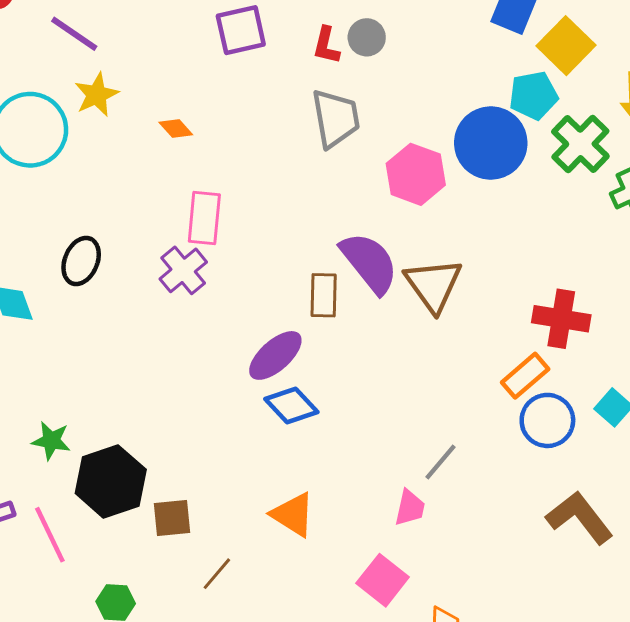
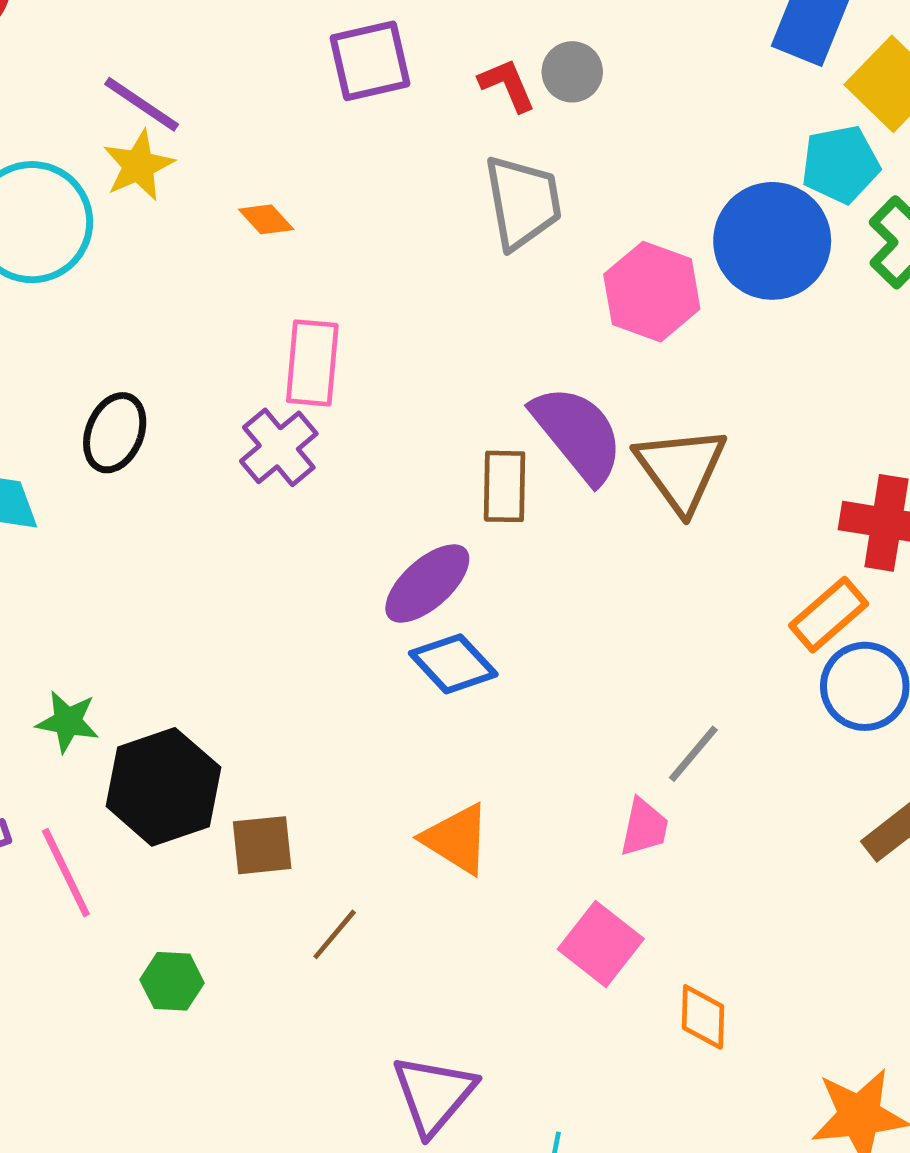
purple line: (74, 34) -> (142, 104), moved
red L-shape: (326, 45) -> (507, 85), turned 144

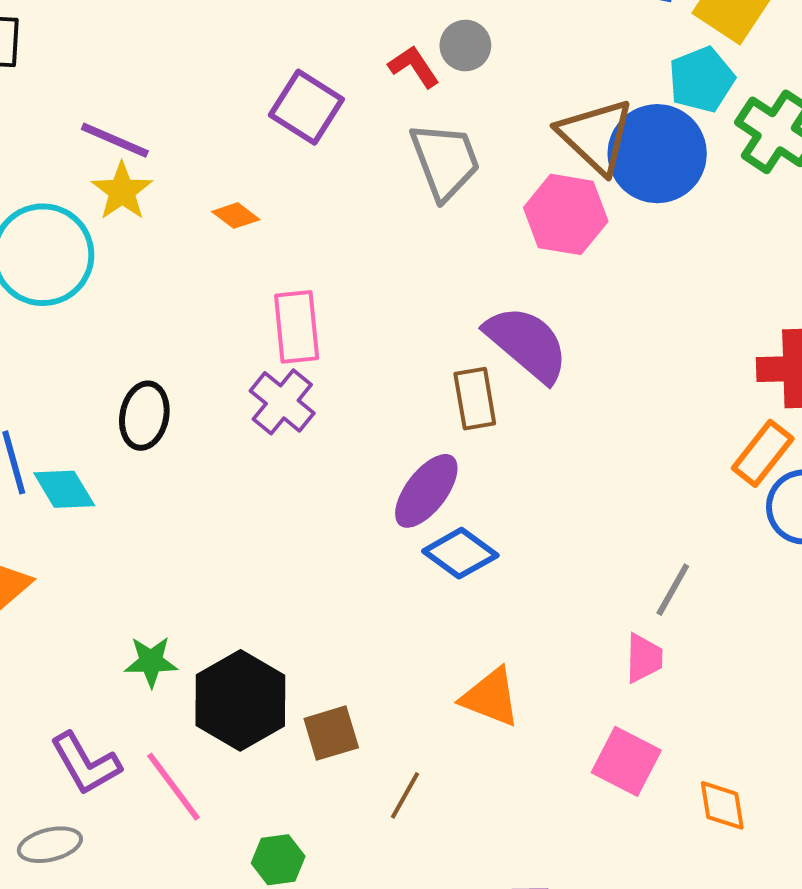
purple square: (370, 61) -> (306, 107), moved, turned -34
brown triangle: (681, 469) -> (596, 136), moved

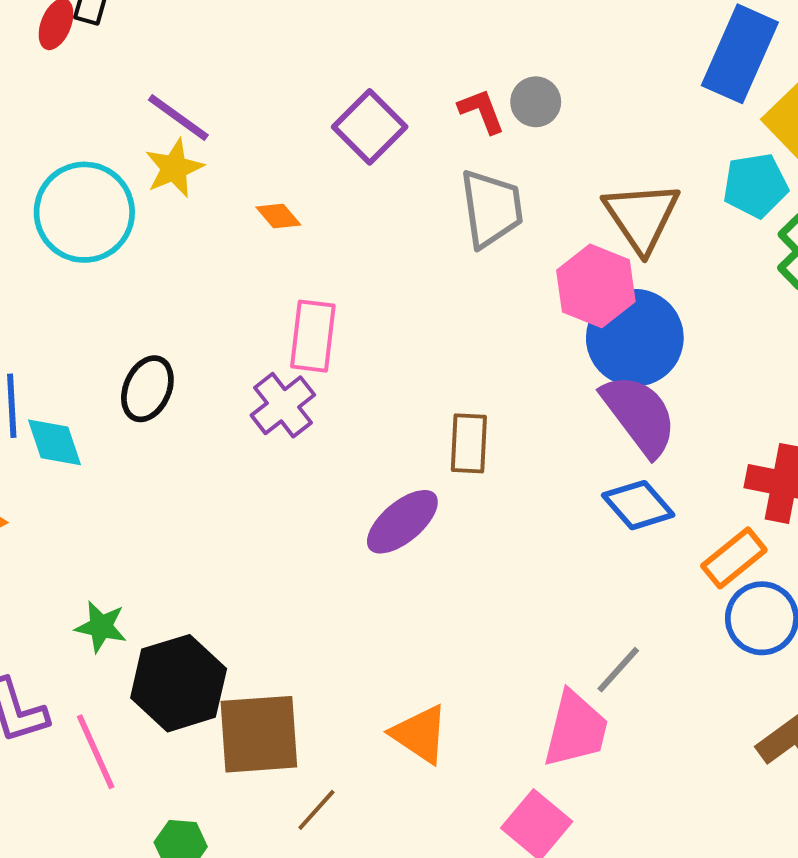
blue circle: (657, 154) -> (635, 338), moved
purple semicircle: (527, 344) -> (639, 415), moved
blue diamond: (460, 553) -> (638, 505), moved
pink trapezoid: (644, 658) -> (576, 729), size x1.6
brown square: (331, 733) -> (259, 734), size x1.6

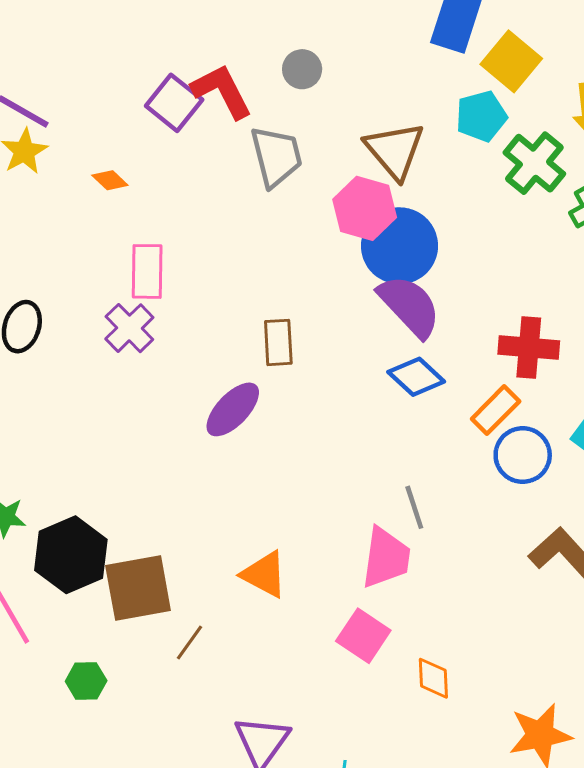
red L-shape: (482, 111) -> (222, 91), moved, size x1.6
gray line: (618, 670) -> (414, 507), turned -54

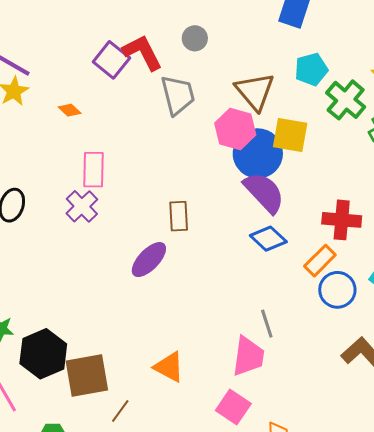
yellow square: (511, 61) -> (290, 135), moved, turned -30

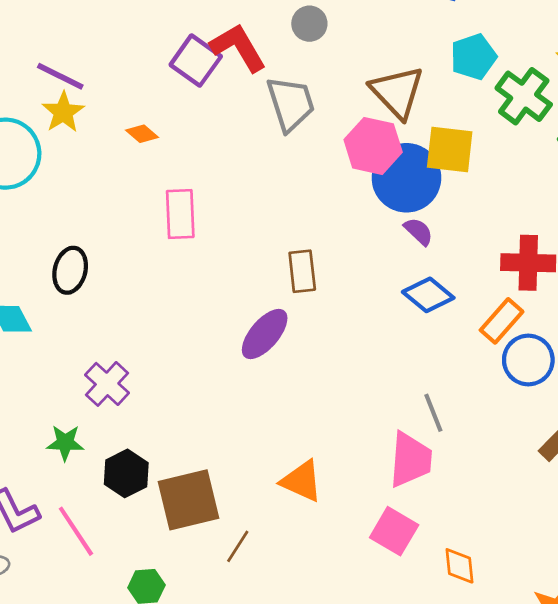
purple semicircle: (264, 193) -> (419, 231), size x0.5
purple cross: (82, 206) -> (107, 384), moved
black hexagon: (43, 354) -> (126, 473), size x0.7

